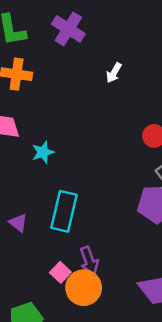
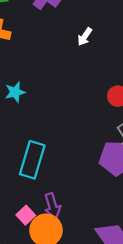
cyan star: (43, 152) -> (15, 92), moved

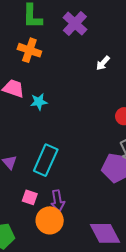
pink square: (26, 215) -> (30, 197), moved, turned -35

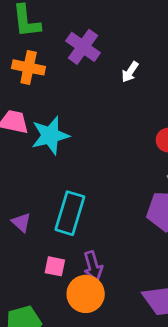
purple cross: (75, 24) -> (83, 47), moved
cyan star: (39, 102) -> (50, 135), size x1.6

